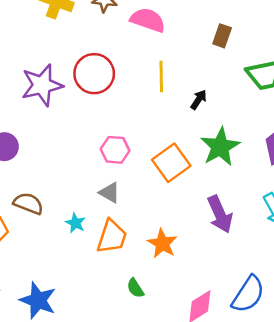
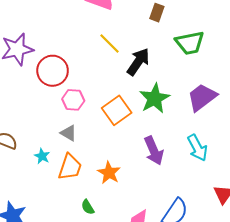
red circle: (94, 74) -> (53, 71), moved
yellow line: (161, 76) -> (110, 43), turned -45
black arrow: (199, 100) -> (138, 62), size x1.8

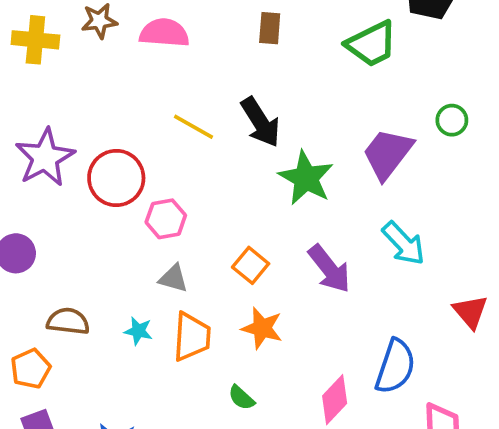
yellow line: (110, 43) -> (193, 127), moved
green trapezoid: (190, 43) -> (372, 44), moved
black arrow: (138, 62) -> (260, 122), turned 128
orange square: (117, 110) -> (251, 265), moved, size x0.7

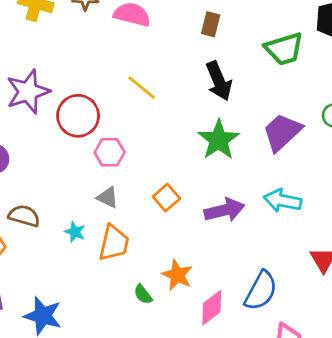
black arrow: (260, 122) -> (219, 81), moved
cyan arrow: (404, 243) -> (283, 201), turned 135
purple arrow: (329, 269) -> (224, 210), turned -75
orange star: (262, 328) -> (177, 275), moved

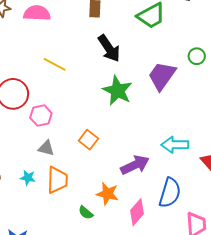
cyan arrow: (283, 201) -> (175, 145), moved
purple arrow: (224, 210) -> (135, 165), moved

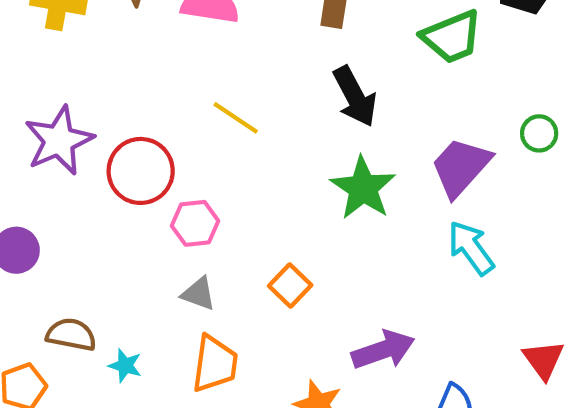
cyan arrow: (175, 145) -> (471, 248), moved, turned 48
cyan star: (28, 178) -> (125, 366), moved

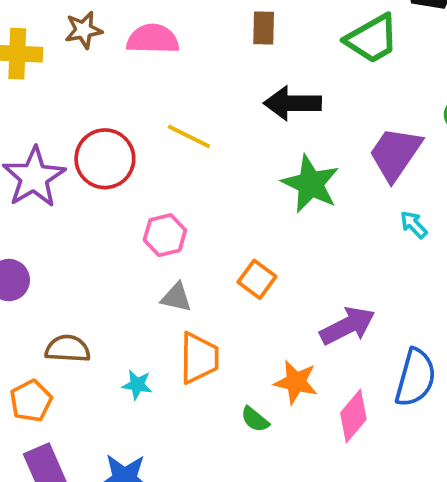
black arrow: (355, 96) -> (292, 103), turned 126
red circle: (141, 171) -> (105, 159), moved
cyan arrow: (471, 248) -> (414, 225), size x0.6
cyan star: (125, 366) -> (137, 385), moved

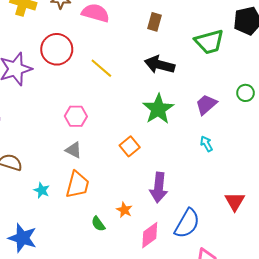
purple trapezoid: (395, 154) -> (206, 104), size x0.7
red circle: (105, 159) -> (57, 49), moved
orange square: (257, 279) -> (130, 146), moved
purple arrow: (347, 326) -> (159, 188), turned 108
orange star: (296, 382) -> (124, 210), size x0.7

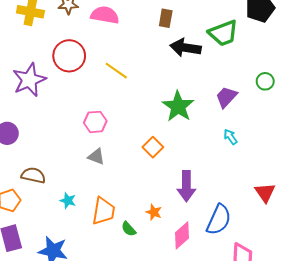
black arrow: (160, 65) -> (186, 48), moved
orange trapezoid: (77, 185) -> (103, 211), moved

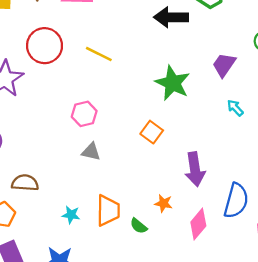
cyan star: (68, 201) -> (71, 215), moved

